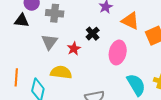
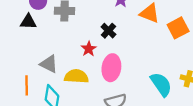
gray triangle: (49, 42) -> (49, 64), moved, turned -36
pink ellipse: (118, 52) -> (111, 68), moved

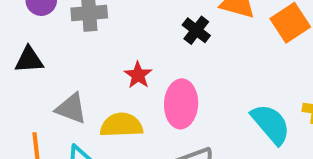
black triangle: (28, 22) -> (29, 60), moved
black cross: (108, 31) -> (196, 30), moved

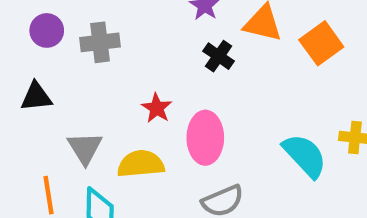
gray triangle: (71, 108) -> (85, 148), turned 40

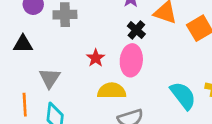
pink ellipse: (205, 138) -> (131, 60), moved
yellow semicircle: (141, 164) -> (112, 91), moved

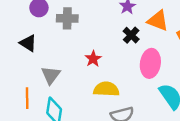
black triangle: (23, 44) -> (28, 43), turned 30
pink ellipse: (131, 60) -> (150, 63), moved

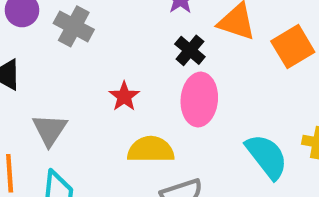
gray cross: (67, 18) -> (74, 26), turned 30
pink ellipse: (150, 63) -> (199, 100), moved

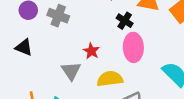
gray triangle: (50, 130) -> (71, 71), moved

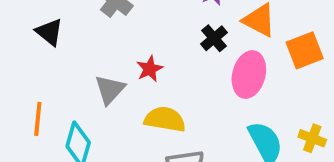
pink ellipse: (133, 47) -> (249, 75), moved

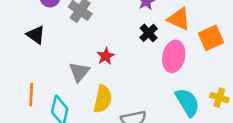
yellow semicircle: (165, 119) -> (103, 99), moved, turned 96

